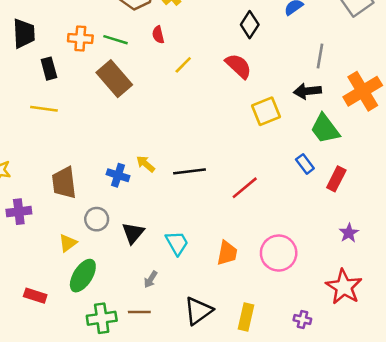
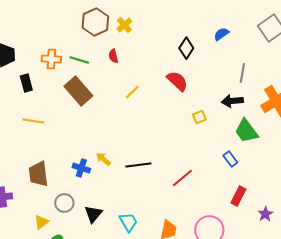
yellow line: (183, 65) -> (132, 92), moved
yellow line: (44, 109) -> (33, 121), moved
yellow square: (266, 111) -> (199, 117), size x0.6
red rectangle: (336, 179) -> (238, 196), moved

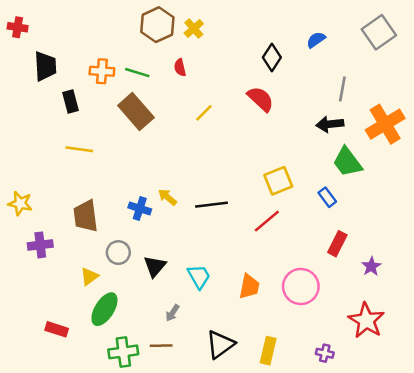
yellow square: (199, 117) -> (278, 181), moved, size x1.6

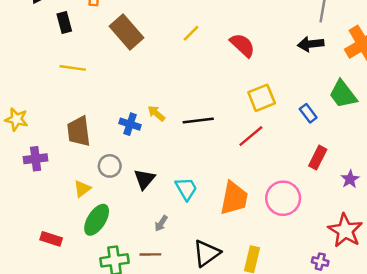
red semicircle: (261, 99) -> (242, 45), moved
green trapezoid: (347, 162) -> (343, 94), moved
orange trapezoid: (249, 287) -> (234, 198), size x1.4
purple cross: (325, 353) -> (320, 262), moved

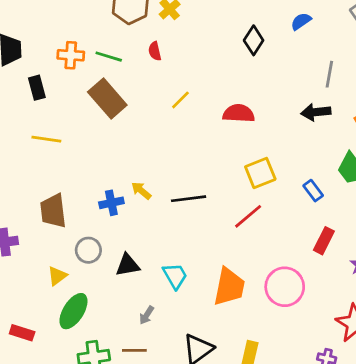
red semicircle: (242, 45) -> (239, 113), turned -40
blue cross: (130, 124) -> (111, 203), turned -30
black triangle: (144, 179) -> (128, 265), turned 40

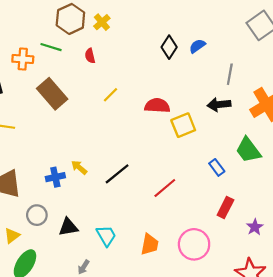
blue semicircle: (301, 21) -> (197, 46), moved
green line: (109, 57) -> (51, 47), moved
yellow square: (260, 173) -> (183, 125), moved
black line: (189, 199) -> (117, 174), turned -32
orange trapezoid: (229, 287) -> (150, 244), size x0.7

